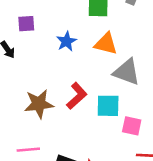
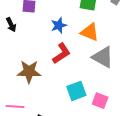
red L-shape: (77, 96) -> (61, 53), moved
cyan square: (108, 106) -> (76, 91), moved, turned -30

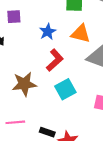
cyan square: (76, 91) -> (65, 89), moved

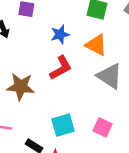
cyan square: (65, 89) -> (63, 125), moved

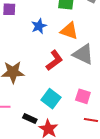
red L-shape: (61, 68) -> (54, 60), moved
cyan square: (63, 125) -> (51, 99), turned -30

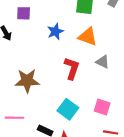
gray triangle: (83, 54) -> (103, 62), size x0.6
red L-shape: (54, 60) -> (72, 68), turned -35

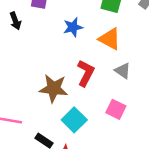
brown star: (27, 81) -> (54, 88), moved
pink square: (102, 107) -> (116, 109), moved

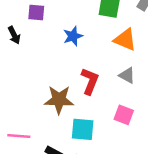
orange triangle: (110, 39) -> (125, 40), moved
cyan square: (74, 120) -> (83, 129), turned -35

